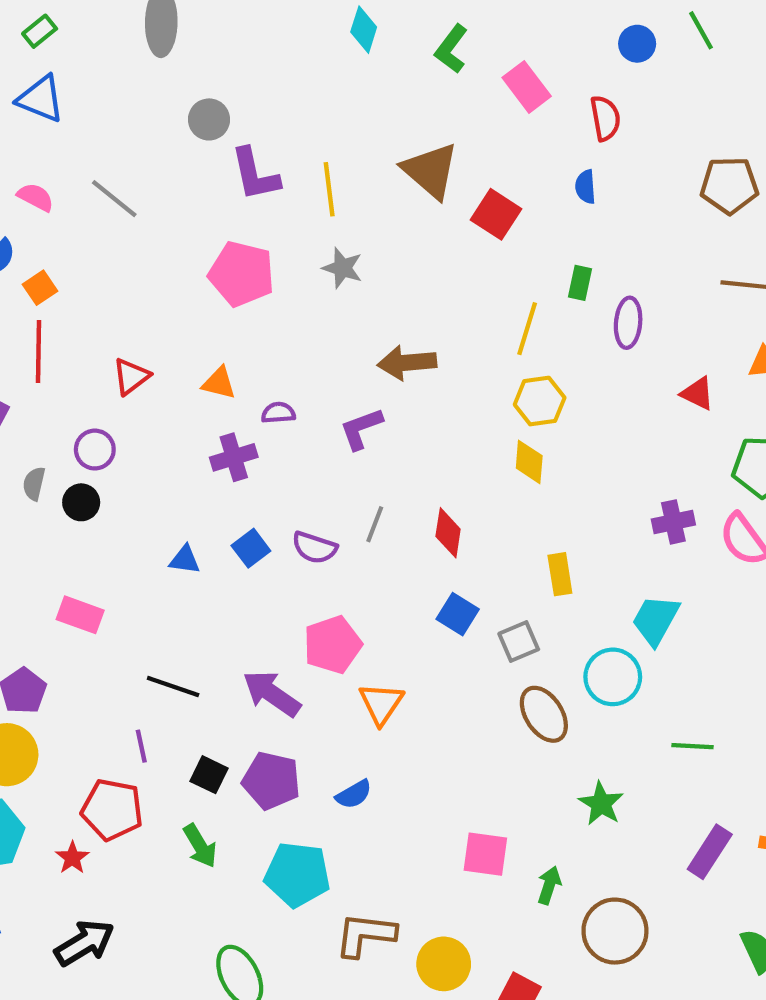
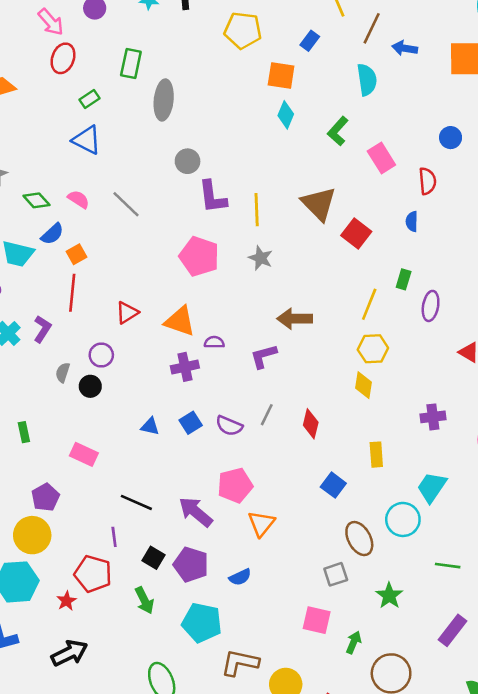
orange triangle: (219, 383) -> (180, 321), size x1.5
purple cross: (673, 522) -> (433, 417), moved
blue square: (458, 614) -> (333, 485), moved
gray square: (519, 642) -> (336, 574), moved

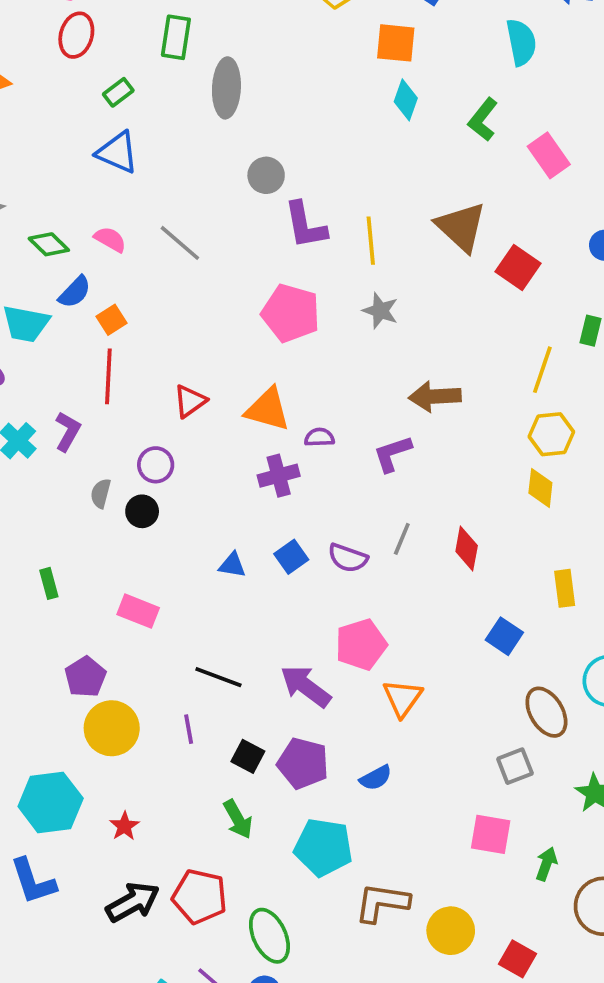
yellow circle: (32, 535) -> (112, 728), moved
red pentagon: (93, 574) -> (200, 897), moved

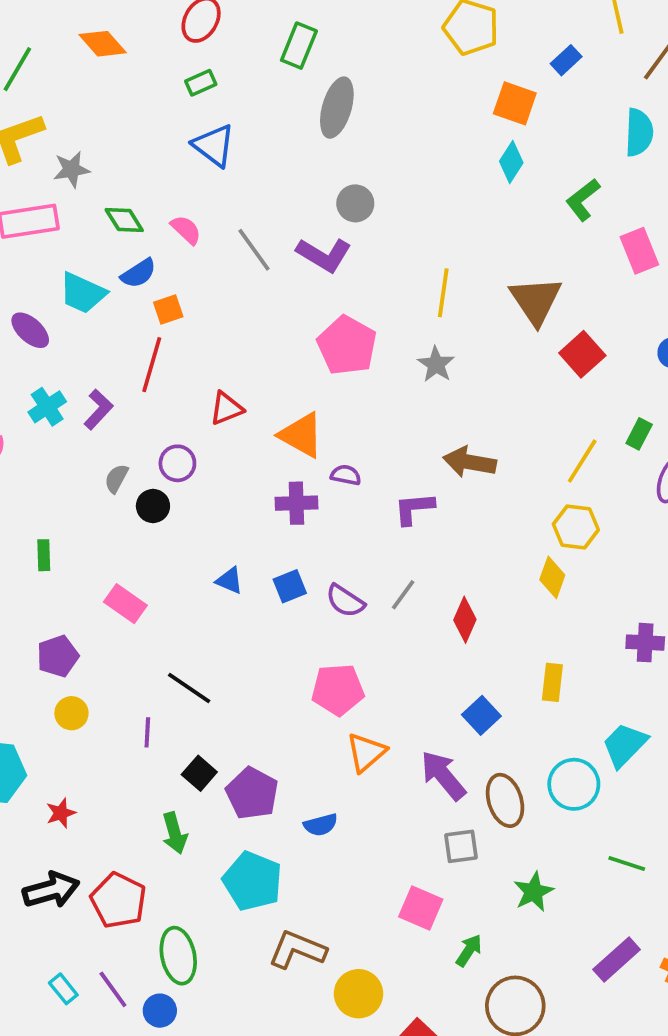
green rectangle: (118, 92) -> (201, 83), moved
purple L-shape: (305, 225) -> (324, 255), moved, turned -62
purple arrow: (306, 686) -> (443, 775), moved
yellow circle: (112, 728) -> (71, 713), size x0.6

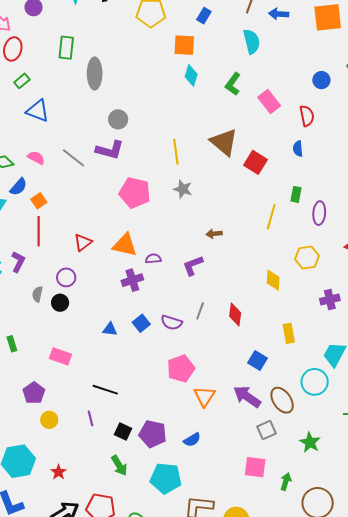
brown arrow: (470, 462) -> (214, 234), size x0.6
yellow hexagon: (576, 527) -> (307, 258), moved

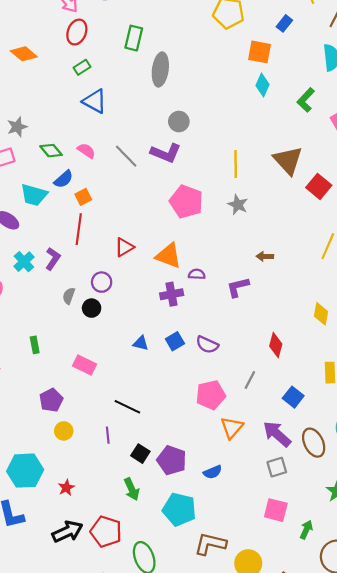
gray line: (200, 311) -> (250, 380), moved
gray square: (267, 430) -> (277, 467), moved

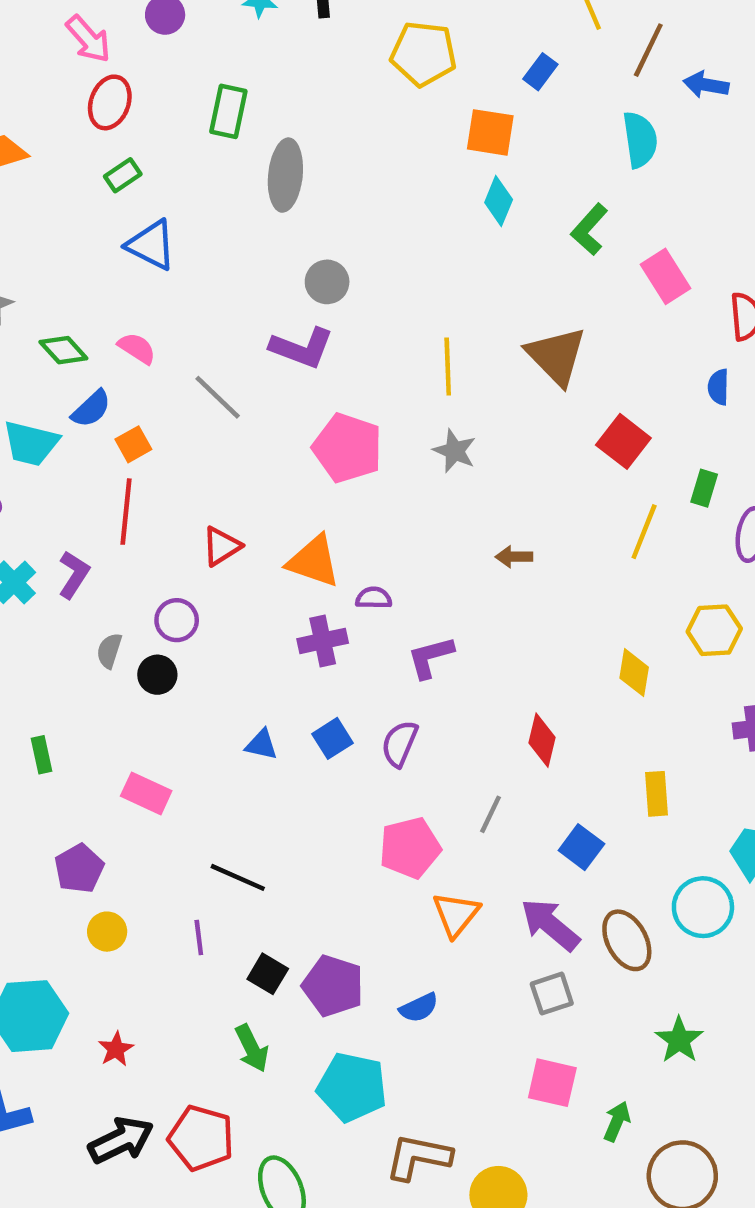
gray line: (126, 156) -> (218, 397), moved
red square: (319, 186) -> (623, 441), moved
purple L-shape: (238, 287) -> (430, 657), moved
purple semicircle: (207, 345) -> (400, 744), turned 90

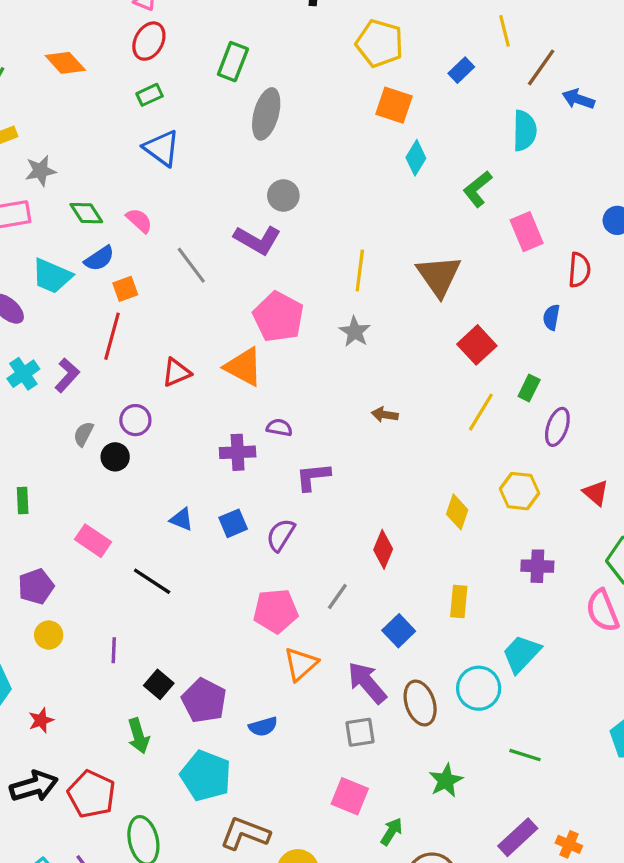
orange square: (490, 132) -> (394, 105), moved
orange triangle: (314, 561) -> (244, 367), moved
black line: (238, 877) -> (152, 581), moved

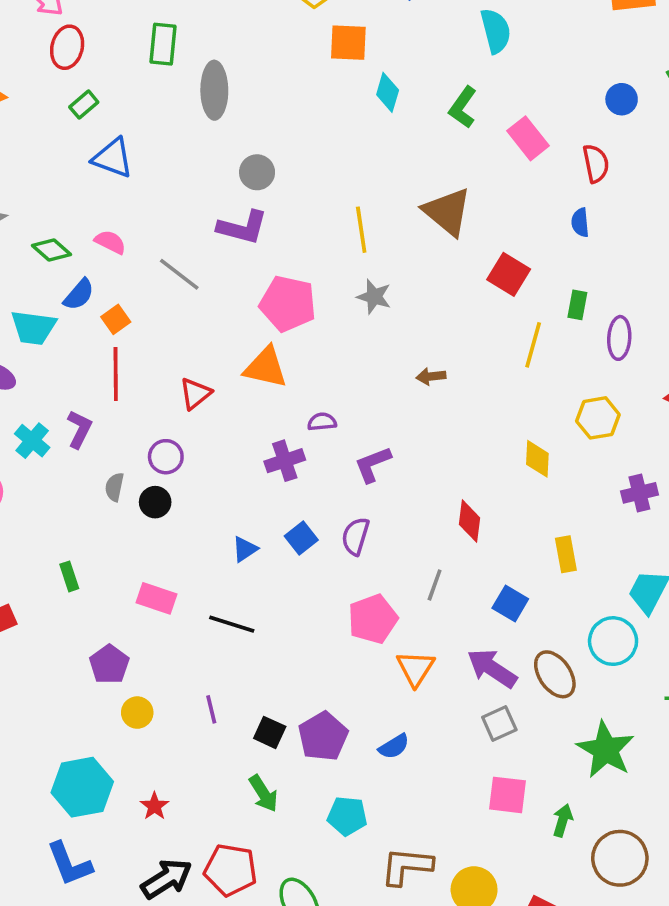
blue triangle: (182, 519) -> (245, 549), turned -40
purple pentagon: (204, 701) -> (323, 736), turned 30
cyan pentagon: (206, 776) -> (347, 816), size x0.7
green star: (446, 781) -> (606, 750), size x1.5

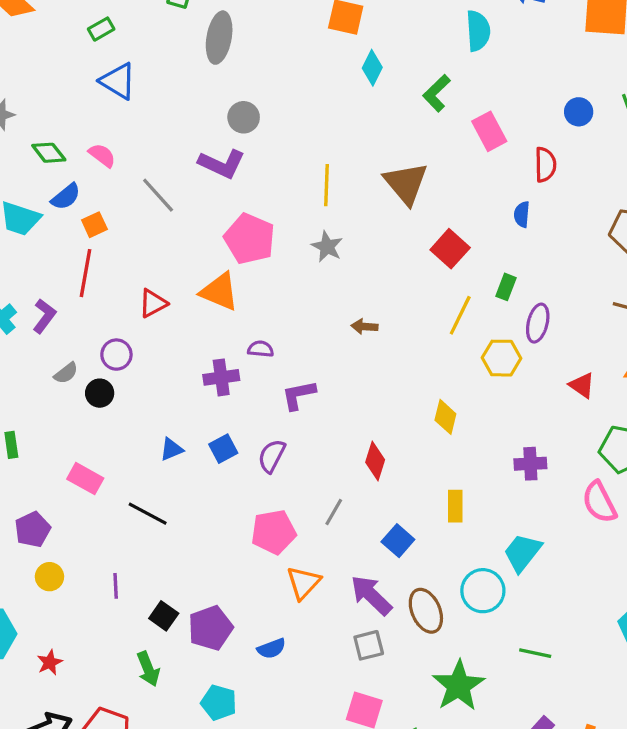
yellow hexagon: (598, 418) -> (502, 358), moved
gray semicircle: (114, 487) -> (66, 373), turned -150

